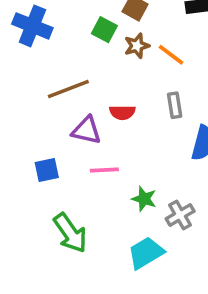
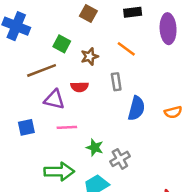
green square: (104, 30) -> (62, 44), moved
brown star: (137, 46) -> (90, 56), moved
orange line: (171, 55) -> (126, 49), moved
green arrow: (70, 233) -> (59, 172), moved, turned -56

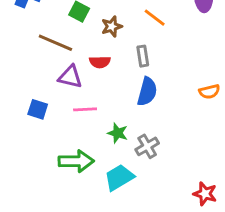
brown line: (42, 70) -> (55, 43), turned 44
blue semicircle: (136, 108) -> (147, 92), moved
blue square: (26, 127) -> (38, 109), turned 30

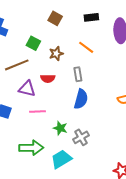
brown line: (55, 43) -> (17, 65), turned -45

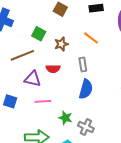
gray cross: (81, 137) -> (86, 127), turned -35

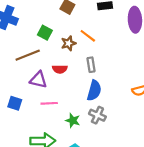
orange line: (91, 38) -> (88, 36), moved
gray cross: (86, 127) -> (97, 115), moved

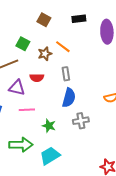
gray cross: (97, 115) -> (81, 121), moved, turned -35

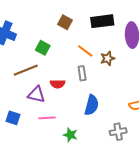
black rectangle: (79, 19) -> (102, 21), size x1.5
brown star: (45, 54) -> (108, 58), moved
gray rectangle: (66, 74) -> (82, 73), moved
gray cross: (81, 121) -> (118, 132), moved

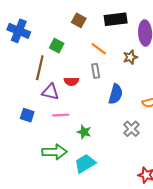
brown star: (108, 58) -> (130, 57), moved
brown line: (26, 70) -> (40, 68), turned -55
blue semicircle: (92, 105) -> (116, 94), moved
gray cross: (118, 132) -> (131, 129), turned -35

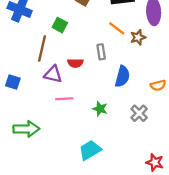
orange line: (99, 49) -> (117, 28), moved
blue square: (27, 115) -> (13, 82), moved
green star: (84, 132) -> (100, 109), moved
green arrow: (55, 152) -> (26, 129), moved

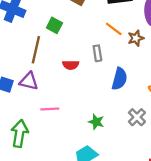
purple triangle: (53, 74) -> (29, 81), moved
pink line: (64, 99) -> (50, 109), moved
green star: (100, 109) -> (96, 122), moved
green arrow: (26, 129) -> (20, 133), turned -80

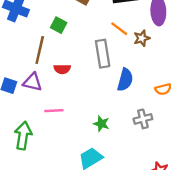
gray rectangle: (97, 53) -> (103, 54), size x1.6
red semicircle: (71, 65) -> (62, 69), moved
gray cross: (137, 117) -> (143, 119), turned 30

